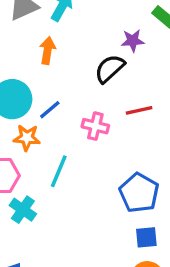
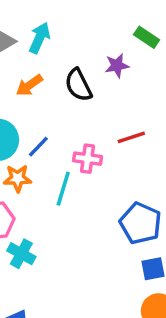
orange arrow: (47, 50) -> (29, 85), turned -128
black semicircle: (110, 69) -> (78, 85), moved, turned -68
cyan line: (59, 171) -> (63, 189), moved

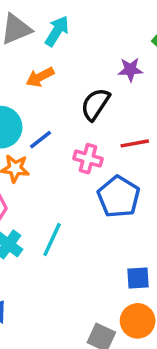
black semicircle: (78, 85) -> (95, 104), moved, turned 52
cyan line: (63, 189) -> (52, 240), moved
blue pentagon: (140, 223) -> (119, 197), moved

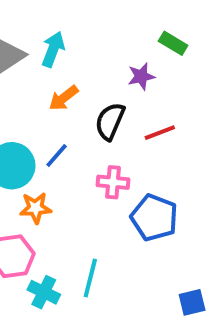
orange arrow: (40, 77) -> (63, 98), moved
blue line: (40, 140) -> (57, 156), moved
red line: (135, 143) -> (160, 133), moved

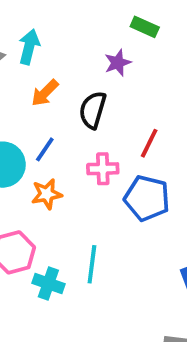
red line: (160, 133) -> (149, 143), moved, turned -36
orange star: (36, 208) -> (47, 194), moved

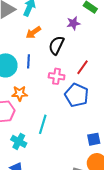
blue line: (45, 149) -> (28, 61), turned -40
orange star: (47, 194) -> (20, 93), moved
cyan cross: (48, 284) -> (19, 141), moved

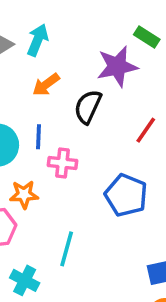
purple star: (73, 23) -> (117, 66), size x1.6
red line: (83, 67) -> (146, 130), moved
pink cross: (57, 76) -> (63, 163), moved

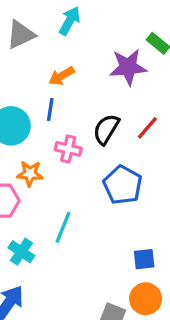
cyan arrow: (38, 40) -> (70, 21), moved
black semicircle: (88, 107) -> (106, 129), moved
blue line: (38, 137) -> (50, 110), moved

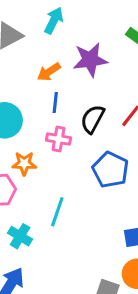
purple star: (128, 67) -> (90, 60), moved
blue line: (50, 110) -> (55, 102), moved

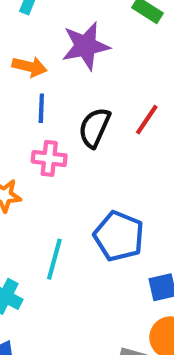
orange arrow: (49, 72) -> (29, 67), turned -130
blue pentagon: (110, 170) -> (119, 236), moved

